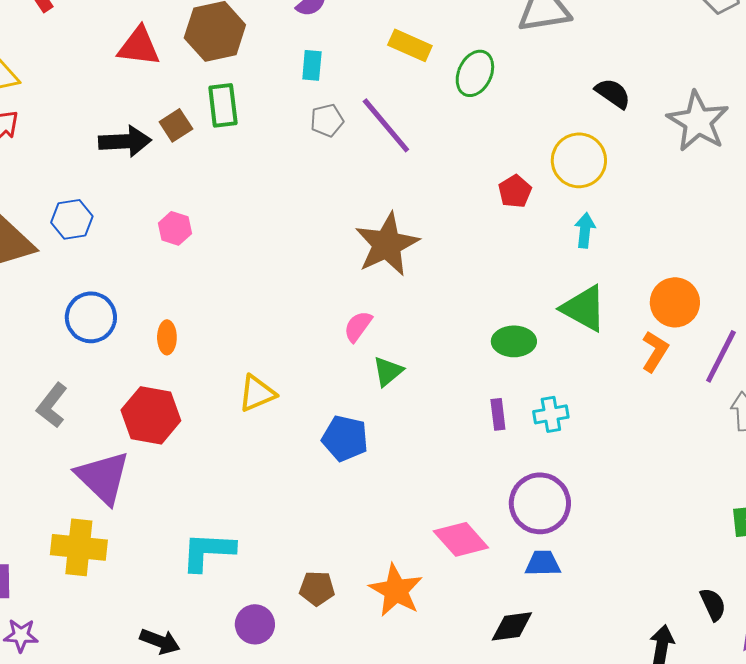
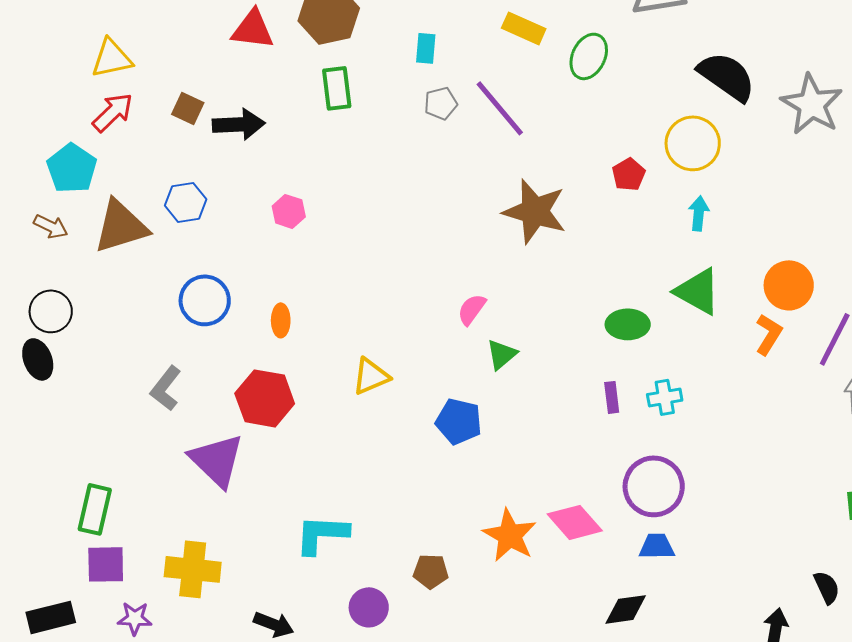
black semicircle: (613, 93) -> (727, 76), size x1.6
brown square: (176, 125) -> (188, 108), moved, turned -32
brown star: (387, 244) -> (535, 211), moved, turned -30
yellow cross: (79, 547) -> (193, 569), moved
orange star: (396, 590) -> (510, 535), moved

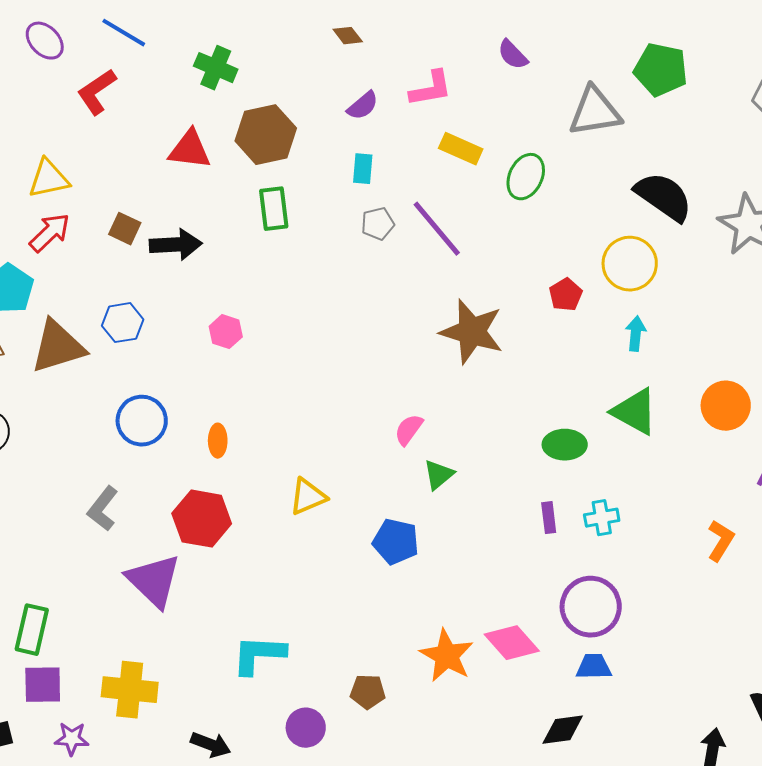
orange L-shape: (769, 334) -> (721, 541), moved

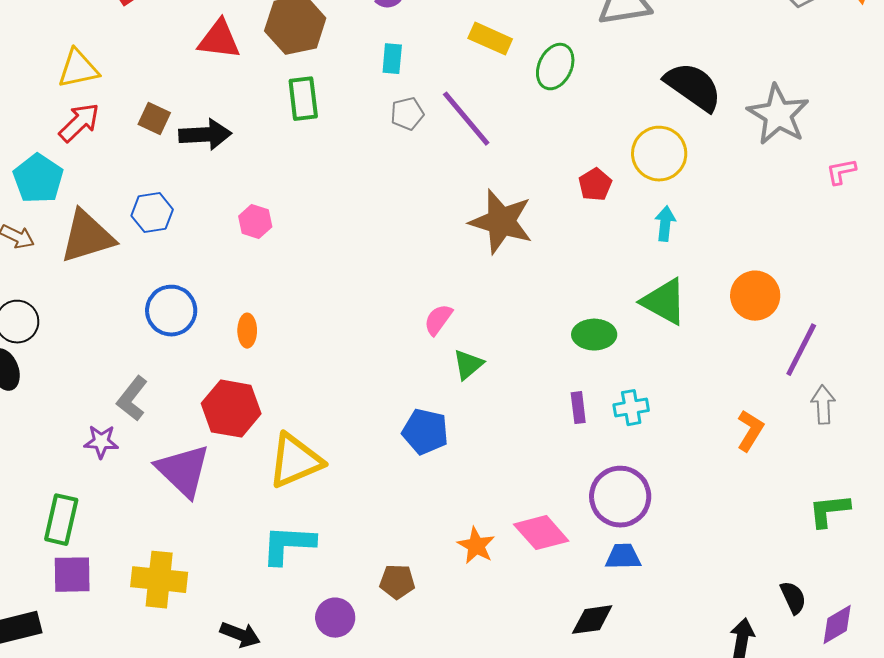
yellow triangle: (308, 497) -> (295, 461), moved, size x1.5
orange star: (447, 656) -> (476, 546), size x0.7
purple star: (72, 739) -> (101, 442), moved

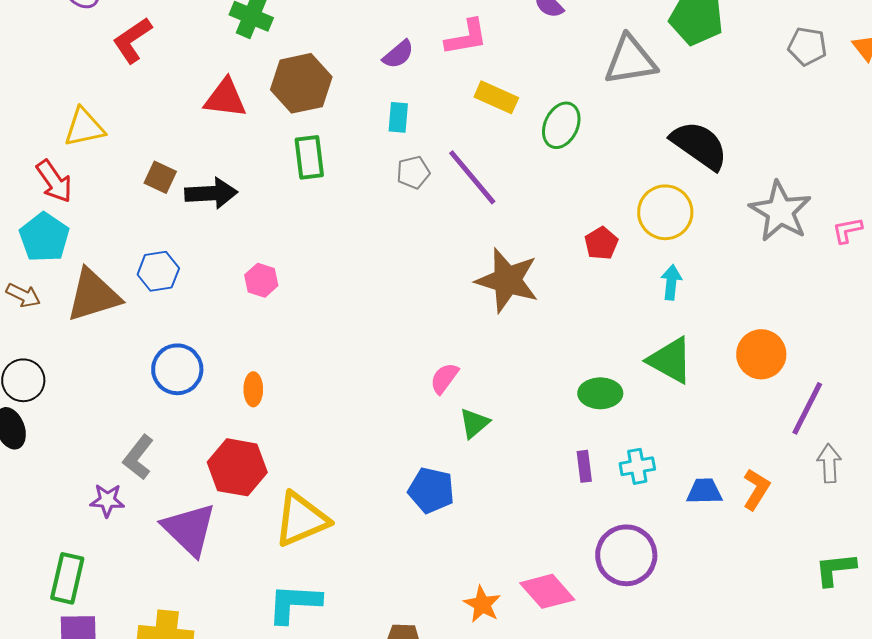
gray star: (778, 115) -> (780, 211), moved
red arrow: (79, 123) -> (54, 181), moved, turned 99
blue trapezoid: (623, 557) -> (704, 491), moved

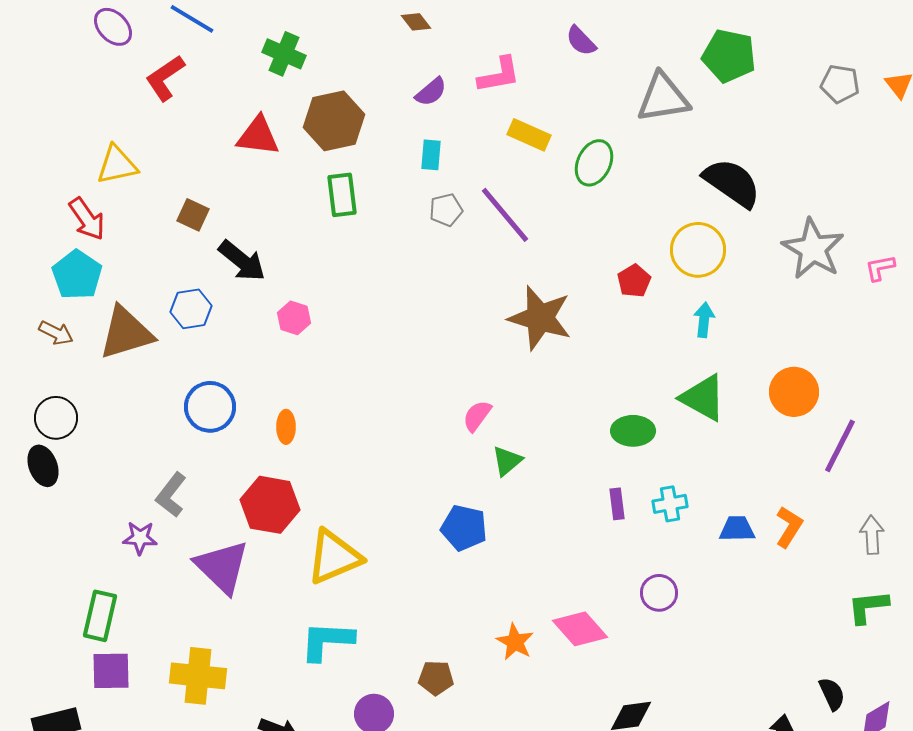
black arrow: (211, 193) -> (242, 261), moved, turned 42
gray arrow: (829, 463) -> (872, 535), moved
purple circle: (626, 555) -> (659, 593), size x0.6

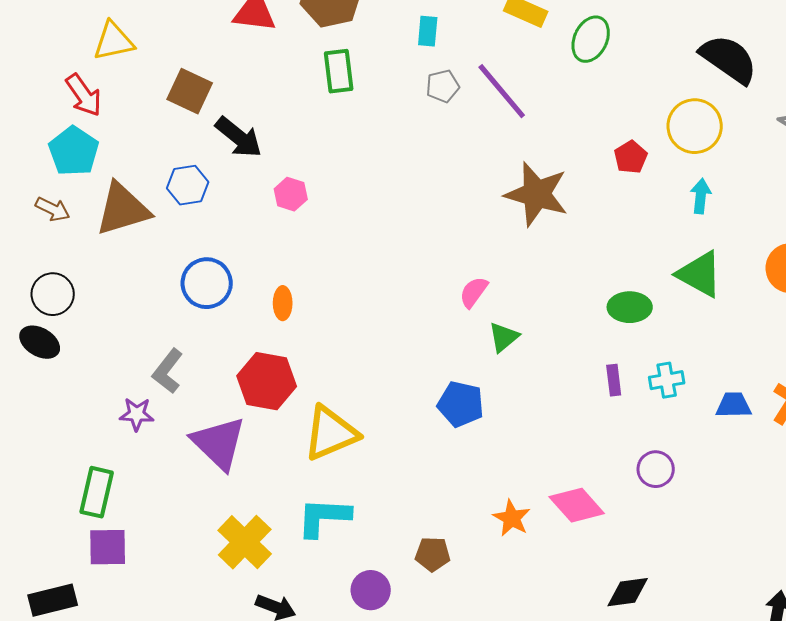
brown square: (193, 215) -> (190, 91), size x1.4
black ellipse: (43, 466) -> (40, 342), turned -39
yellow cross: (198, 676) -> (245, 542), moved, turned 38

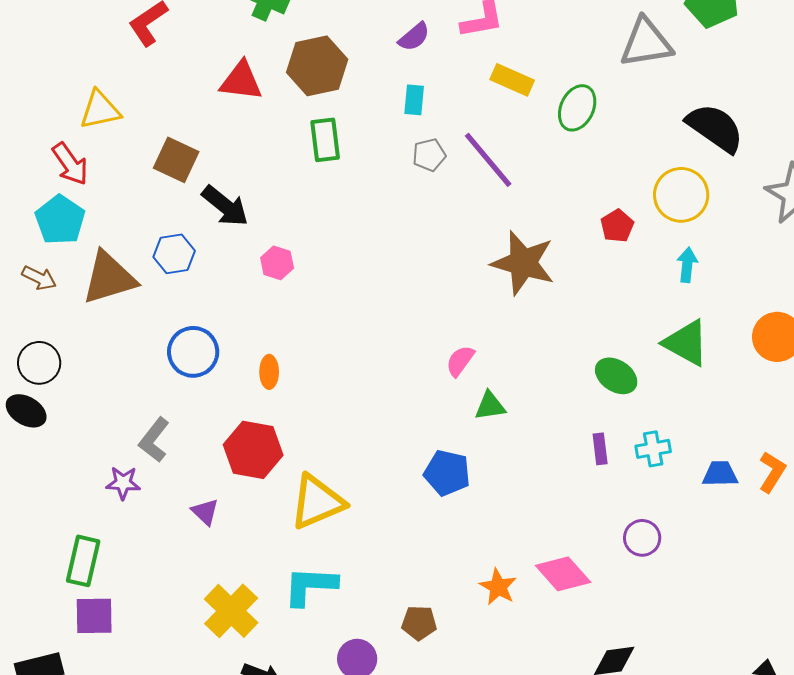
green ellipse: (630, 307) -> (616, 376), turned 33
green triangle: (504, 337) -> (490, 406), turned 32
purple triangle: (219, 443) -> (205, 512), size x0.5

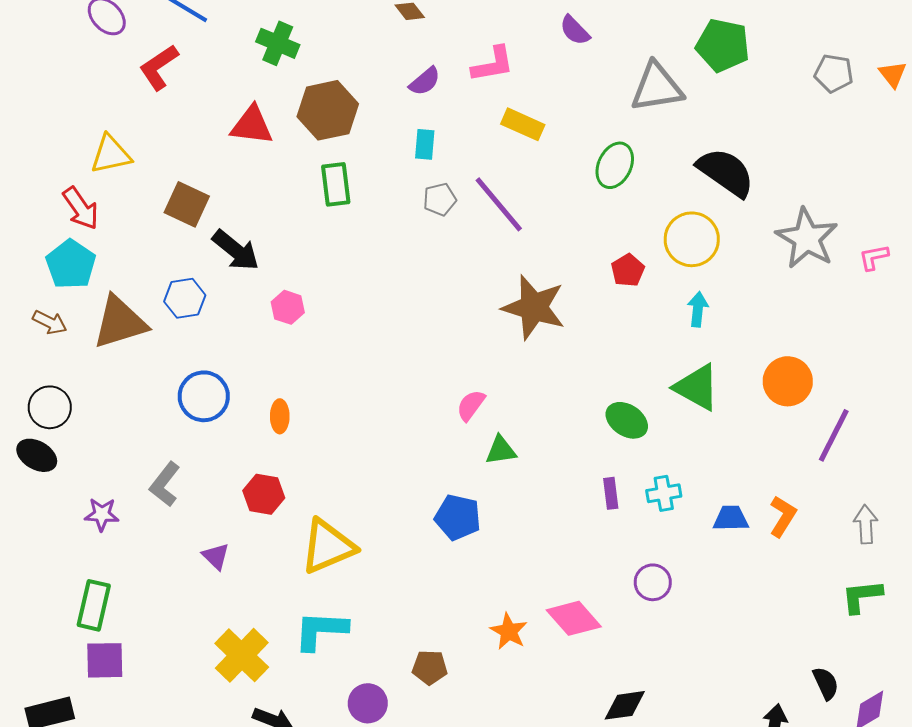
green ellipse: (577, 108) -> (615, 165), moved
red hexagon: (253, 450) -> (264, 494), size x0.7
purple star: (123, 483) -> (102, 514), moved

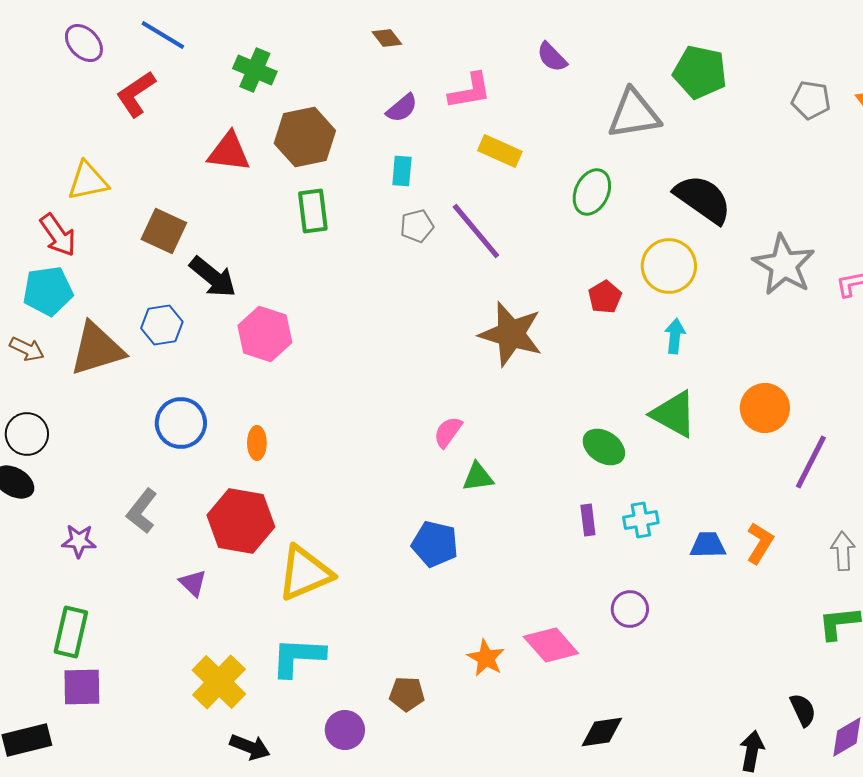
cyan pentagon: (71, 264) -> (48, 291), turned 30
pink hexagon: (288, 307) -> (265, 334), size x1.6
red hexagon: (264, 494) -> (241, 521), size x1.6

